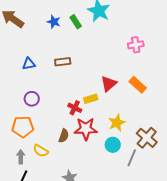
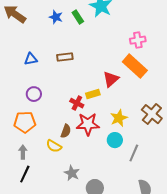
orange rectangle: (138, 85) -> (135, 66), moved, size x1.4
brown cross: (147, 138) -> (152, 114), moved
yellow semicircle: (41, 151) -> (54, 146), moved

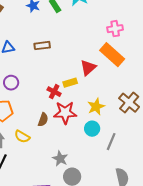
yellow semicircle: (54, 146) -> (22, 137), moved
gray star: (72, 173) -> (60, 159), moved

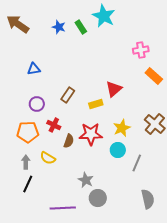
brown rectangle: (42, 46) -> (68, 95), moved, turned -49
orange rectangle: (112, 55) -> (154, 76), moved, size x0.7
red cross: (54, 92) -> (54, 125), moved

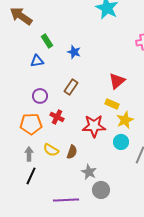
blue star: (59, 27) -> (74, 52), moved
green rectangle: (81, 27) -> (47, 41), moved
yellow rectangle: (96, 104) -> (112, 104), moved, turned 40
brown semicircle: (69, 141) -> (72, 152), moved

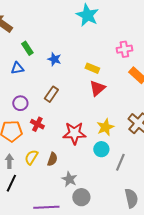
yellow rectangle: (112, 104) -> (92, 68), moved
yellow semicircle: (51, 150) -> (31, 157), turned 91

